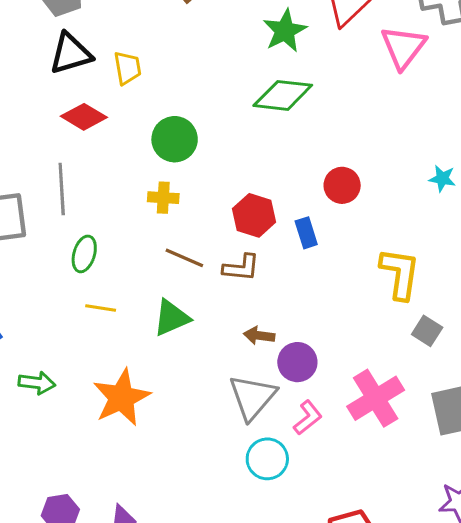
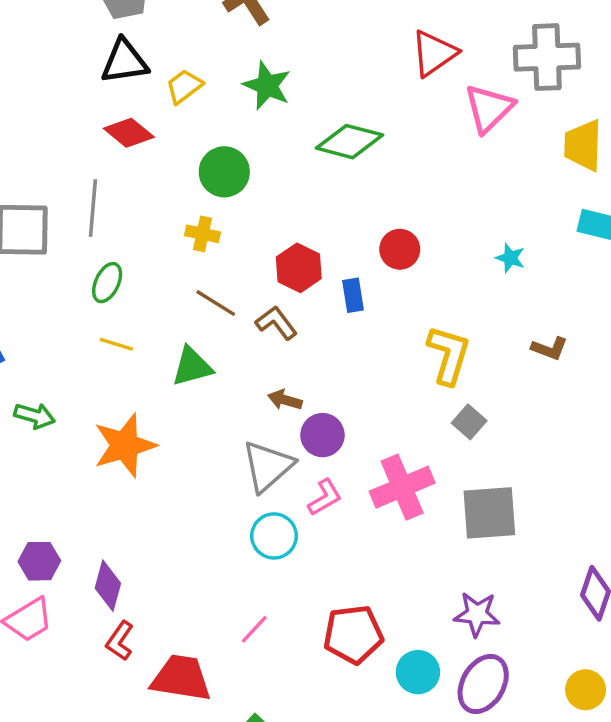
green star: (285, 31) -> (267, 86), moved, turned -30
yellow trapezoid: (127, 68) -> (184, 86), turned -126
brown L-shape: (241, 268) -> (276, 323), turned -141

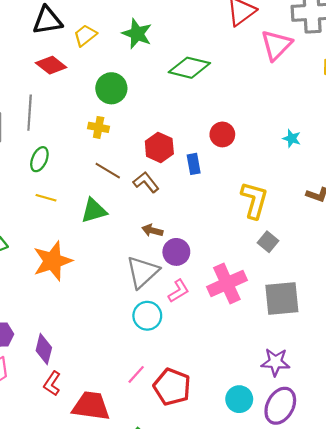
red pentagon: (353, 634) -> (172, 387), moved, turned 30

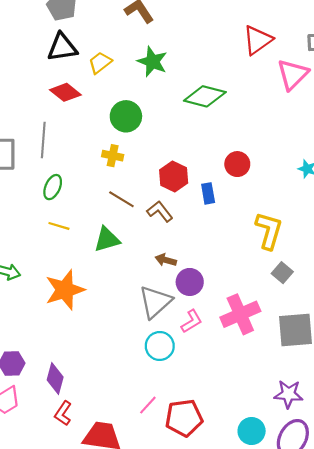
red pentagon: (172, 387) -> (184, 418), turned -30

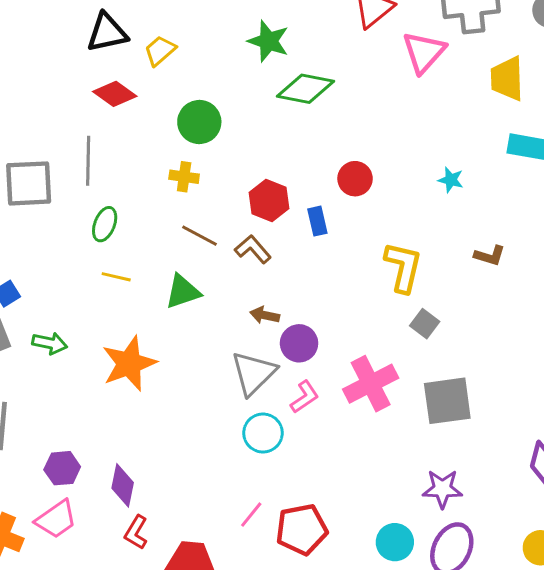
green star: (152, 62) -> (268, 41), moved

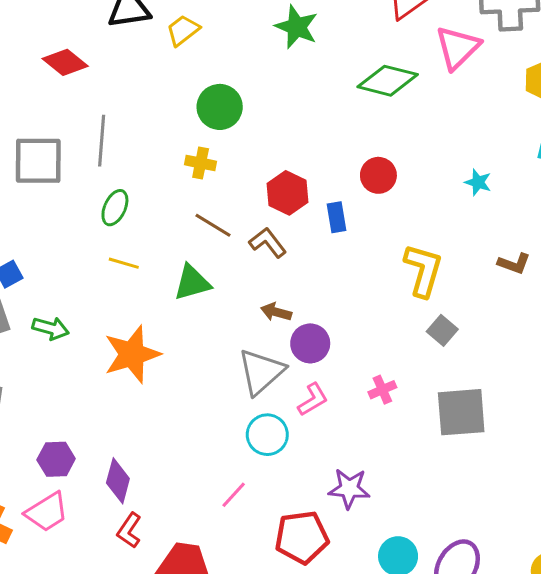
green diamond: (306, 89) -> (388, 81), moved
red diamond: (115, 94) -> (65, 62), moved
pink cross: (371, 384) -> (382, 390), size x0.5
purple star: (442, 489) -> (349, 489), moved
pink line: (251, 515) -> (234, 495), moved

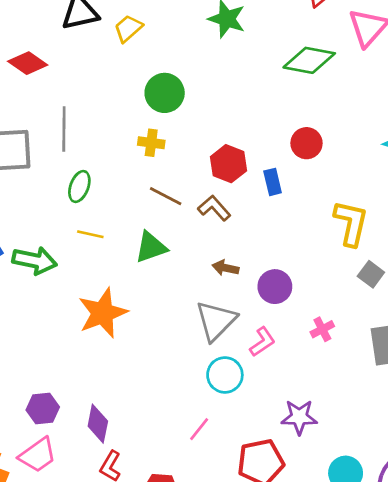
green arrow: (51, 328) -> (35, 261), moved, size x1.4
purple circle: (310, 343) -> (275, 287), moved

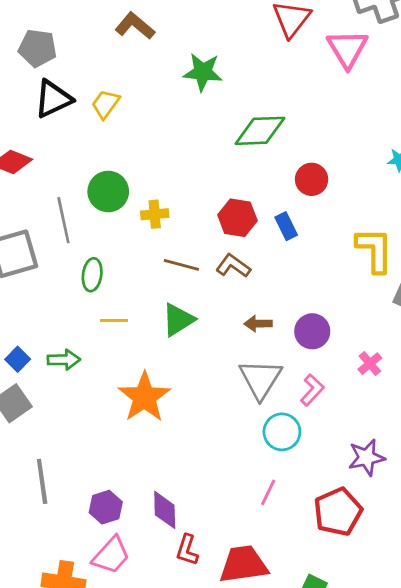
green diamond: (309, 60) -> (260, 131), moved
green circle: (165, 93) -> (108, 192), moved
green arrow: (35, 261) -> (64, 360), size x0.7

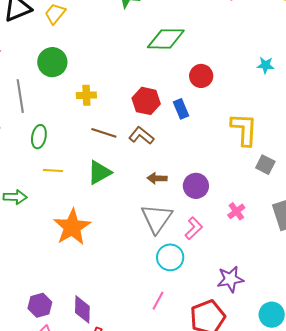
green circle: (108, 192) -> (52, 62), moved

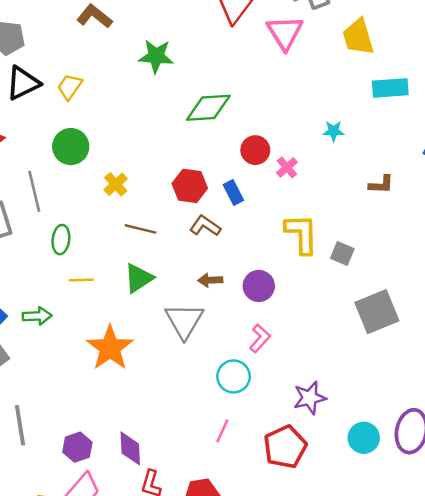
yellow cross: (86, 95) -> (116, 184), turned -36
yellow L-shape: (244, 129) -> (302, 234), moved
brown L-shape: (141, 136) -> (205, 226), moved
pink cross: (236, 211) -> (287, 167), moved
gray triangle: (157, 218) -> (184, 321), moved

